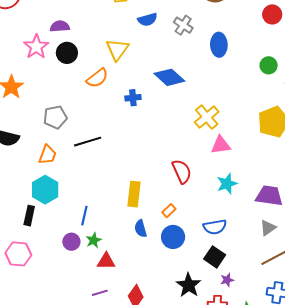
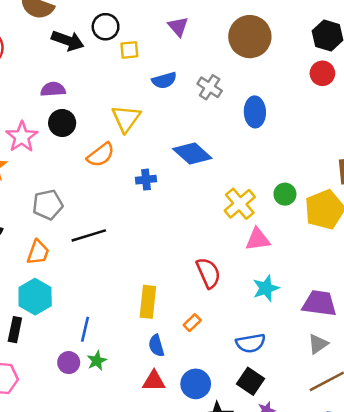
pink star: (36, 47) -> (22, 137), moved
green circle: (269, 65) -> (285, 194), moved
blue circle: (173, 237) -> (196, 384), moved
red triangle: (106, 261) -> (154, 381), moved

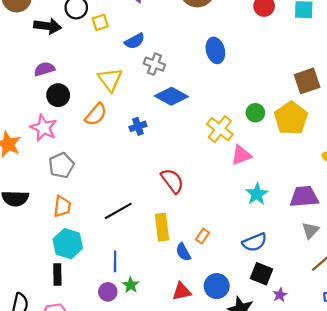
gray cross: (210, 87) -> (154, 64), moved
pink star: (22, 137) -> (44, 128), moved
black line: (89, 235) -> (118, 211), moved
red semicircle: (208, 273) -> (172, 181), moved
blue semicircle: (156, 346) -> (183, 252), moved

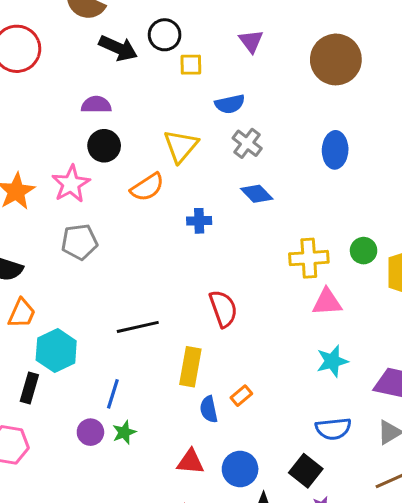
blue diamond: (171, 96) -> (257, 194), size x0.7
yellow cross: (220, 129) -> (309, 258), turned 32
orange trapezoid: (62, 206) -> (22, 313), moved
blue semicircle: (255, 242) -> (333, 429), moved

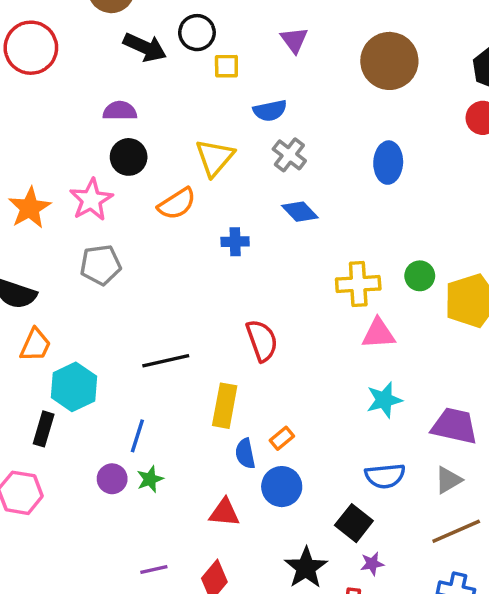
blue circle: (240, 469) -> (282, 487), moved

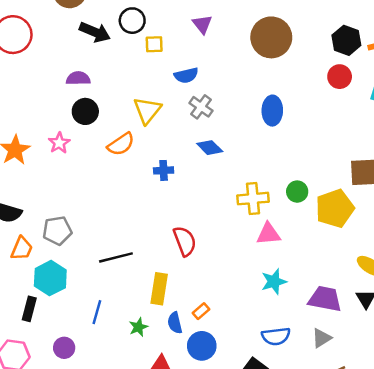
pink star: (91, 200) -> (59, 143), size x0.7
gray pentagon: (101, 265) -> (57, 231), moved
purple circle: (112, 479) -> (64, 348), moved
green star: (150, 479) -> (138, 327), moved

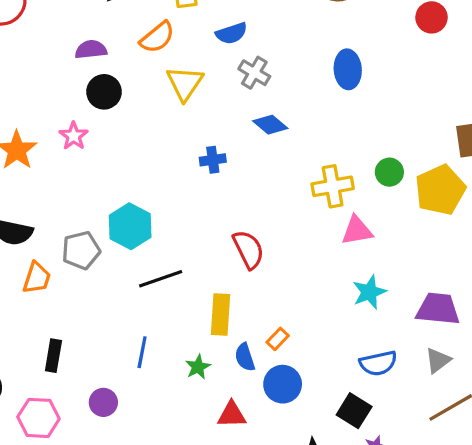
orange semicircle: (121, 144) -> (157, 37), moved
cyan hexagon: (50, 278) -> (130, 226), moved

